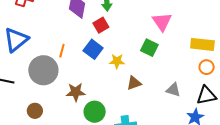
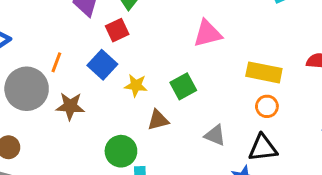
pink triangle: (162, 22) -> (208, 34), turned 45
green square: (149, 48) -> (183, 86), moved, turned 30
brown star: (76, 92) -> (70, 106), moved
green circle: (95, 112) -> (121, 151), moved

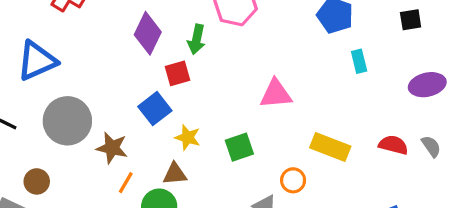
orange line: (56, 62) -> (126, 183), moved
orange circle: (267, 106) -> (293, 180), moved
brown triangle: (158, 120) -> (175, 174), moved

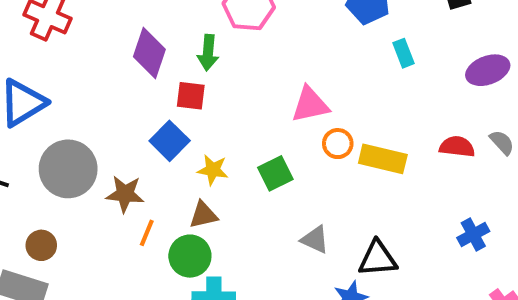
red square: (177, 73) -> (191, 96), turned 30
orange circle: (293, 180) -> (338, 144), moved

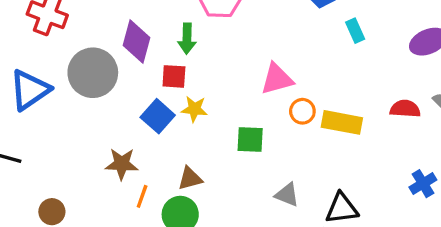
gray circle: (68, 169) -> (93, 73), moved
yellow star: (213, 170) -> (194, 109), moved
green square: (275, 173) -> (250, 140), turned 32

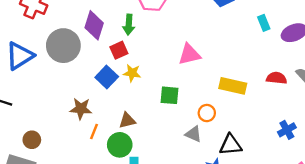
cyan rectangle: (355, 31) -> (264, 23), moved
red square: (174, 76) -> (119, 50), turned -30
orange circle: (302, 111) -> (207, 113), moved

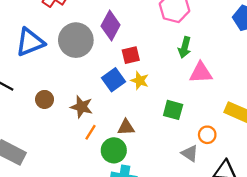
green arrow: (129, 25) -> (185, 47), moved
brown circle: (32, 140) -> (45, 99), moved

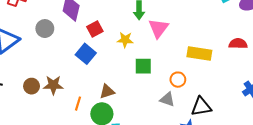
gray circle: (76, 40) -> (45, 29), size x0.6
pink triangle: (201, 73) -> (158, 28), turned -35
yellow star: (140, 81) -> (125, 40), moved
brown star: (82, 107) -> (53, 85), moved

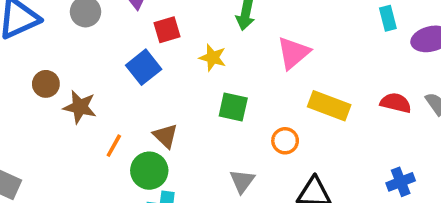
pink triangle: (158, 28) -> (293, 53), moved
brown circle: (32, 86) -> (46, 84), moved
brown triangle: (107, 91) -> (165, 136), turned 49
gray triangle: (167, 99) -> (242, 181), moved, turned 35

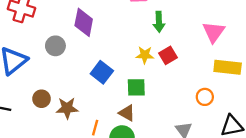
red square: (167, 30) -> (168, 55), moved
pink triangle: (293, 53) -> (214, 32), moved
green square: (233, 107) -> (136, 87), moved

